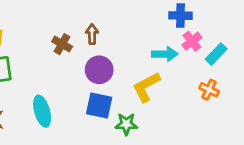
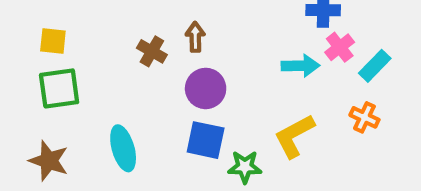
yellow L-shape: (146, 87) -> (294, 136), moved

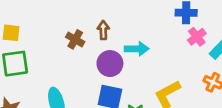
cyan arrow: (300, 66) -> (137, 49), moved

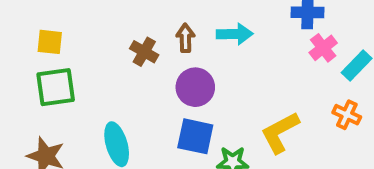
cyan arrow: (137, 49) -> (235, 34), moved

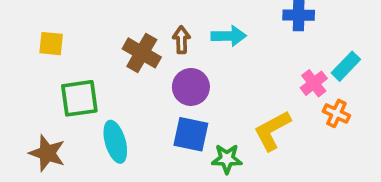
pink cross: (323, 48) -> (314, 83), moved
brown cross: (144, 52) -> (142, 53), size x1.4
green square: (56, 87) -> (79, 98), moved

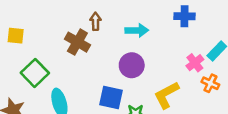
brown arrow: (181, 40) -> (96, 21), moved
purple circle: (191, 87) -> (132, 65), moved
green square: (79, 98) -> (35, 73), turned -36

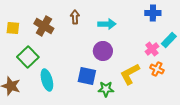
blue cross: (185, 16) -> (153, 13), moved
brown cross: (77, 42) -> (44, 26), moved
orange cross: (210, 83) -> (157, 69), moved

